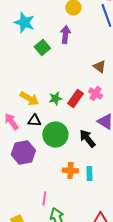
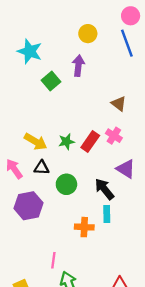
green circle: (55, 135) -> (66, 184), size x0.7
cyan rectangle: (89, 174) -> (107, 214), moved

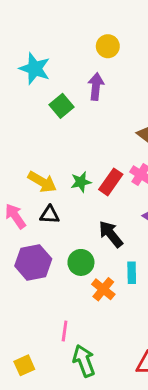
green circle: (66, 184) -> (81, 262), moved
black arrow: (104, 189) -> (111, 234), moved
orange cross: (84, 227) -> (103, 289), turned 36

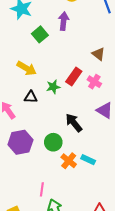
yellow arrow: (42, 182) -> (27, 68), moved
red rectangle: (111, 182) -> (74, 77), moved
black triangle: (50, 215) -> (31, 97), moved
cyan rectangle: (132, 273) -> (88, 160), moved, turned -64

